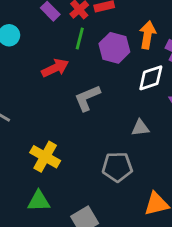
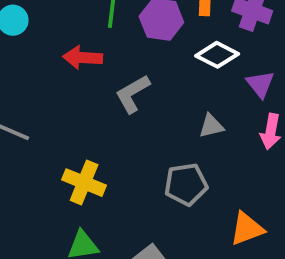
red arrow: (55, 68) -> (83, 58), turned -144
white diamond: (151, 78) -> (217, 55), turned 52

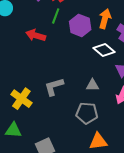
gray L-shape: (133, 94) -> (54, 87), moved
gray pentagon: (186, 184) -> (87, 113), moved

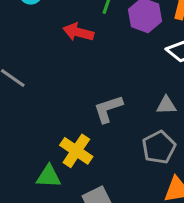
yellow cross: (21, 99) -> (76, 151), moved
gray pentagon: (87, 113) -> (159, 147), turned -30

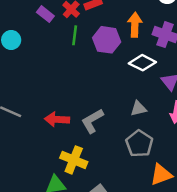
red arrow: (78, 32) -> (57, 119), moved

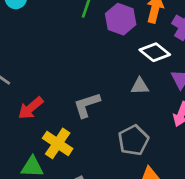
gray triangle: (138, 108) -> (140, 86), moved
red arrow: (57, 119) -> (31, 108), moved, turned -55

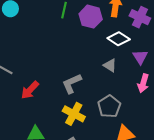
gray triangle: (140, 86) -> (110, 65), turned 40
yellow cross: (58, 143) -> (74, 114), moved

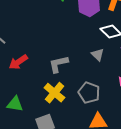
gray pentagon: (109, 106) -> (89, 93), turned -30

